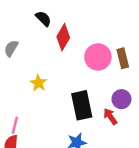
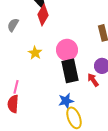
red diamond: (63, 37) -> (43, 15), moved
pink circle: (98, 57) -> (67, 50), moved

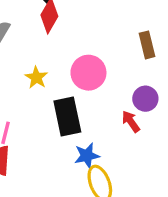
black rectangle: (70, 71) -> (67, 117), moved

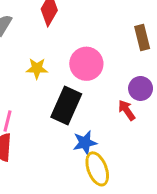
yellow star: (36, 78) -> (37, 68), turned -30
black rectangle: (67, 117) -> (66, 106), turned 36

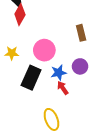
red arrow: (127, 110) -> (63, 88), moved
blue star: (85, 143) -> (59, 73), moved

